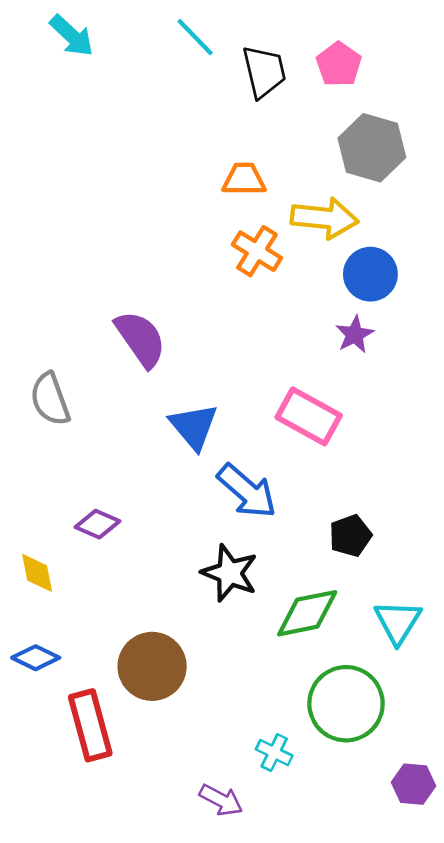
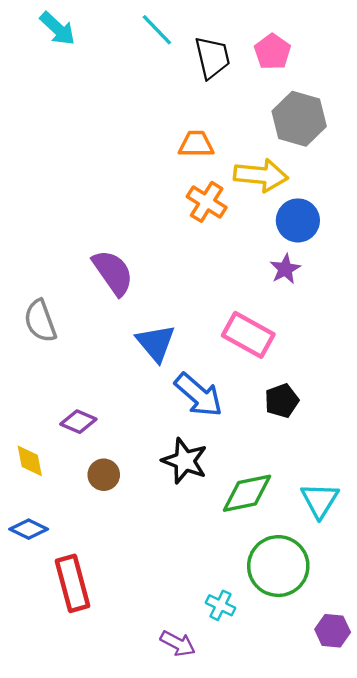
black pentagon: (350, 536) -> (282, 401), moved
brown circle: (152, 666) -> (104, 475), moved, size x0.6

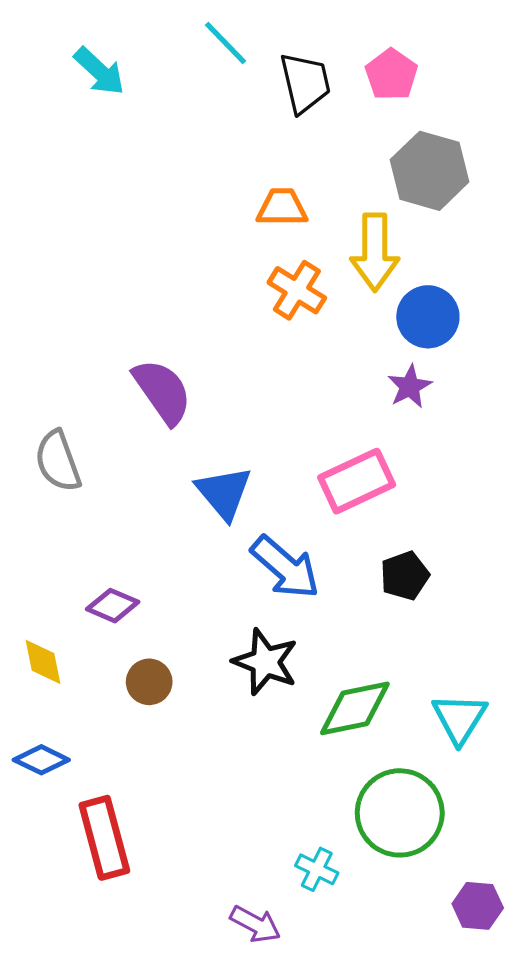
cyan arrow: (57, 29) -> (99, 71), moved
yellow arrow: (261, 175) -> (375, 252), turned 84
pink rectangle: (248, 335) -> (357, 481), turned -54

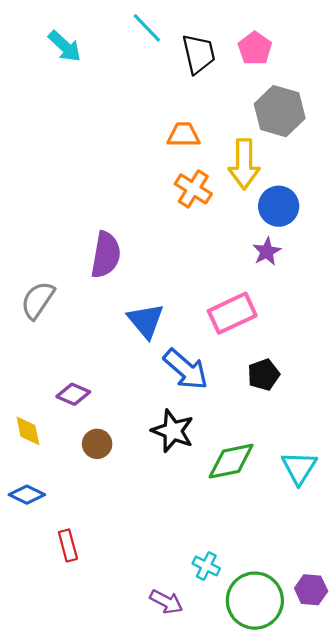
purple semicircle: (162, 391) -> (106, 255), turned 45
gray semicircle: (58, 461) -> (38, 300), turned 54
green circle: (400, 813) -> (255, 601), moved
red rectangle: (104, 838) -> (68, 545), size x0.6

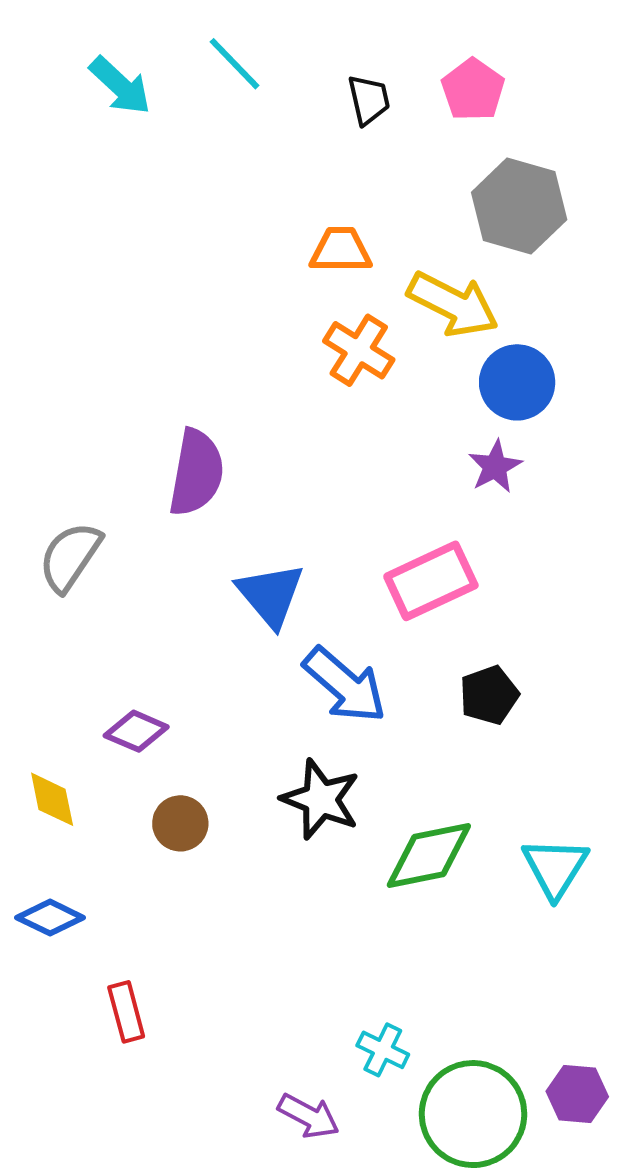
cyan line: (147, 28) -> (234, 64), moved
black trapezoid: (199, 54) -> (369, 100), size x0.7
yellow arrow: (244, 164) -> (453, 304), turned -63

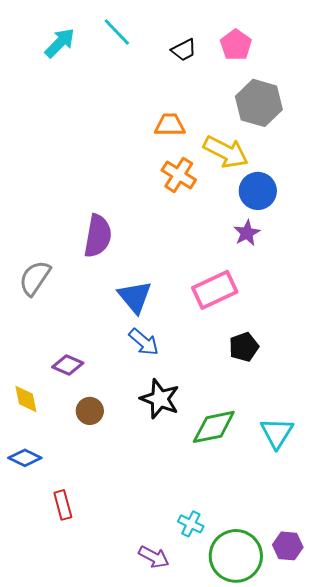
cyan arrow: (120, 86) -> (60, 43), turned -88
black trapezoid: (369, 100) -> (184, 50), turned 76
blue arrow: (345, 685) -> (144, 342), moved, size x0.7

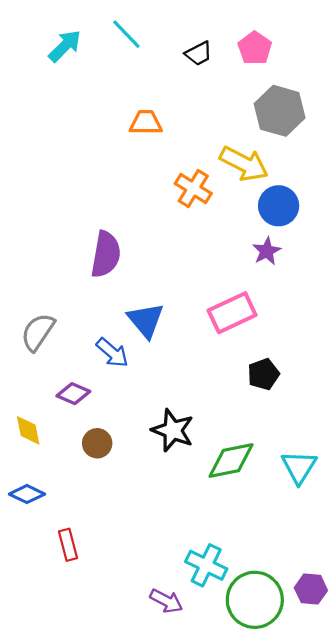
orange trapezoid: (170, 125) -> (146, 123), moved
gray semicircle: (35, 278) -> (38, 332), moved
blue arrow: (144, 342) -> (112, 353), moved
cyan cross: (191, 524) -> (206, 565), size x1.5

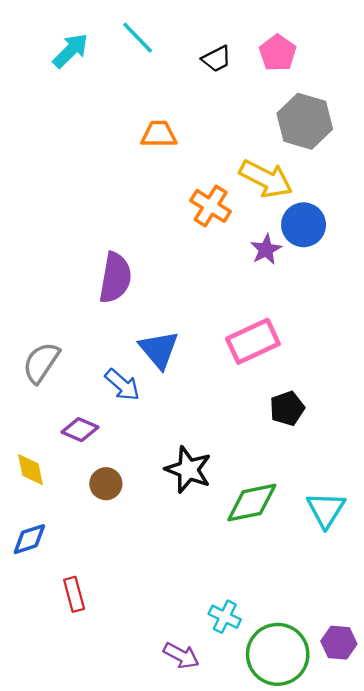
purple star: (267, 251) -> (266, 250), moved
blue diamond: (27, 494) -> (29, 539), turned -44
cyan cross: (206, 565) -> (225, 617), size x0.7

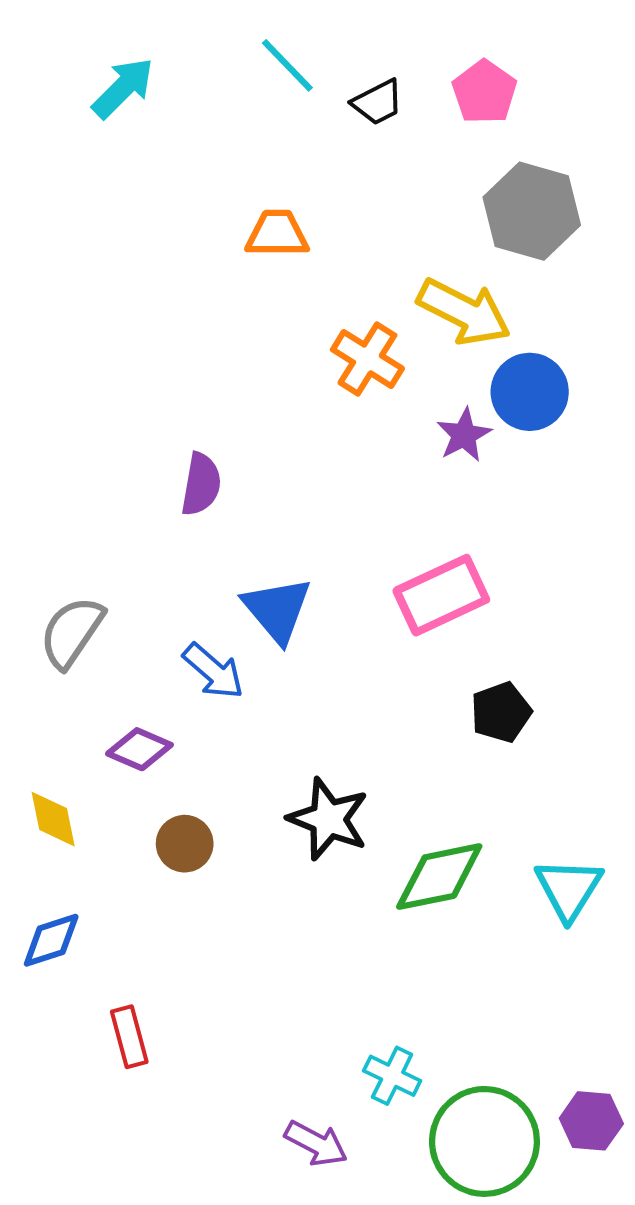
cyan line: (138, 38) -> (287, 65), moved
purple semicircle: (115, 278) -> (201, 484), size x0.7

